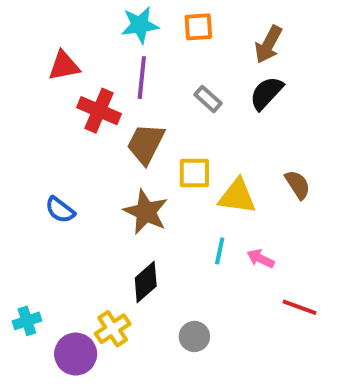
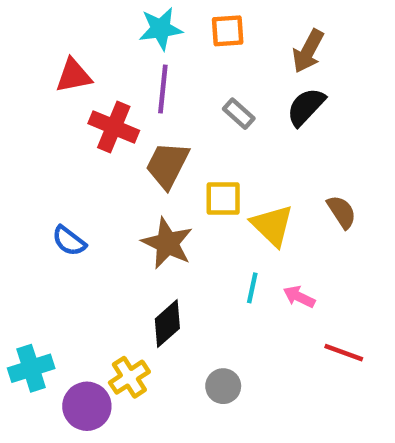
yellow triangle: (237, 196) -> (272, 225), turned 36
cyan cross: (27, 321) -> (31, 368), size x1.4

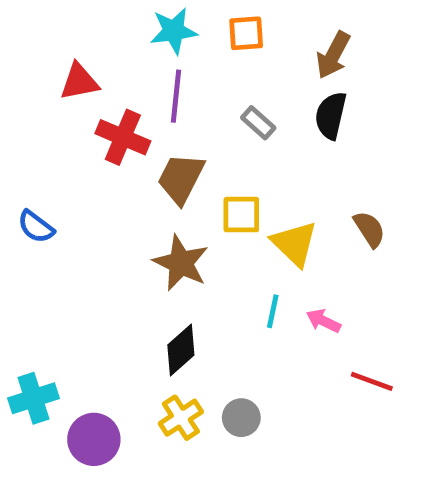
black semicircle: (306, 107) -> (331, 115), turned -30
blue semicircle: (69, 241) -> (36, 227), moved
yellow cross: (129, 377) -> (181, 418), moved

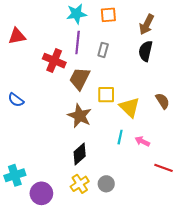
red triangle: (79, 82) -> (17, 36), moved
gray rectangle: (258, 123) -> (103, 50), moved, turned 64

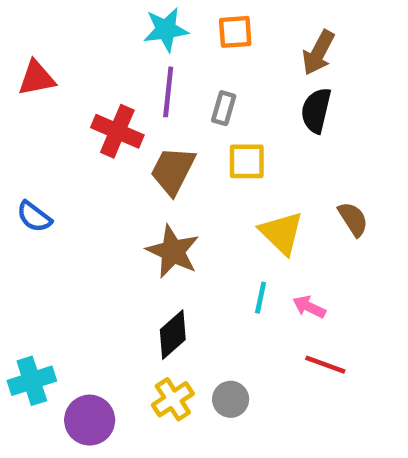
yellow square: (106, 95) -> (247, 161), moved
red line: (164, 168) -> (325, 365), moved

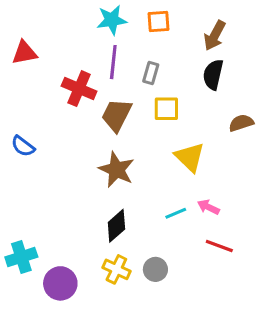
brown semicircle: (353, 219) -> (241, 123), moved, turned -75
cyan line: (261, 298) -> (176, 213), moved, turned 55
yellow cross: (173, 399) -> (116, 269), turned -32

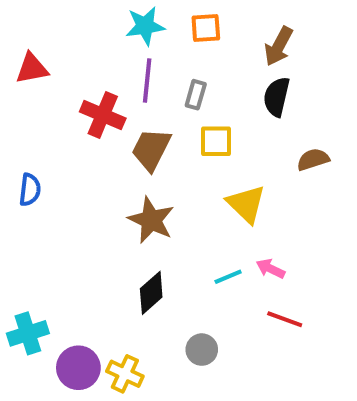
blue semicircle: (23, 146) -> (30, 190), turned -120
yellow cross: (116, 269) -> (125, 374), moved

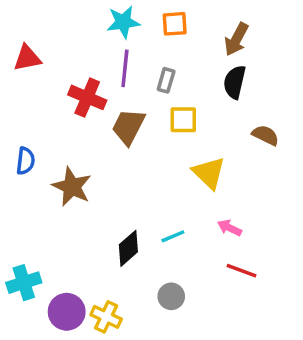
brown semicircle: (313, 159) -> (265, 135), turned 44
brown star: (151, 220) -> (72, 187), moved
cyan line: (228, 277) -> (173, 236), moved

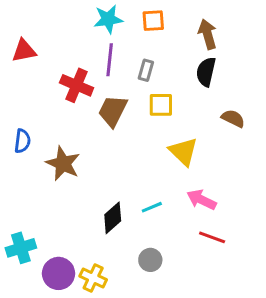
brown arrow: (236, 39) -> (207, 34), turned 136
pink arrow: (229, 228) -> (201, 200), size x1.4

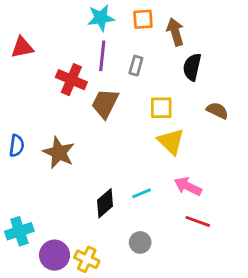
brown arrow: (207, 34) -> (175, 32), moved
yellow square: (161, 105) -> (161, 108), moved
blue semicircle: (22, 141) -> (17, 146), moved

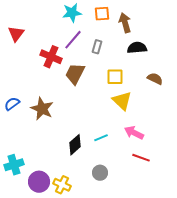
red triangle: (22, 47) -> (16, 34), turned -42
purple line: (102, 56) -> (73, 40), turned 35
black semicircle: (192, 67) -> (137, 48), turned 72
blue semicircle: (17, 146) -> (12, 104), turned -133

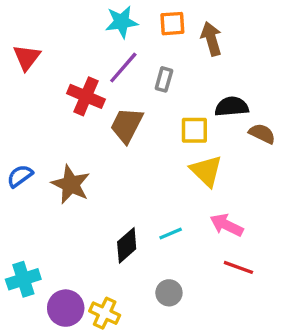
black semicircle: (137, 48) -> (232, 107), moved

